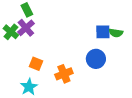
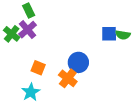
blue circle: (96, 59) -> (78, 62), moved
orange cross: (64, 74) -> (68, 78), turned -30

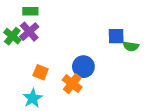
green rectangle: (29, 11) -> (30, 11), turned -64
green semicircle: (123, 35) -> (131, 46), moved

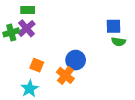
green cross: (12, 36) -> (11, 32), turned 35
blue square: (116, 36) -> (113, 26), moved

